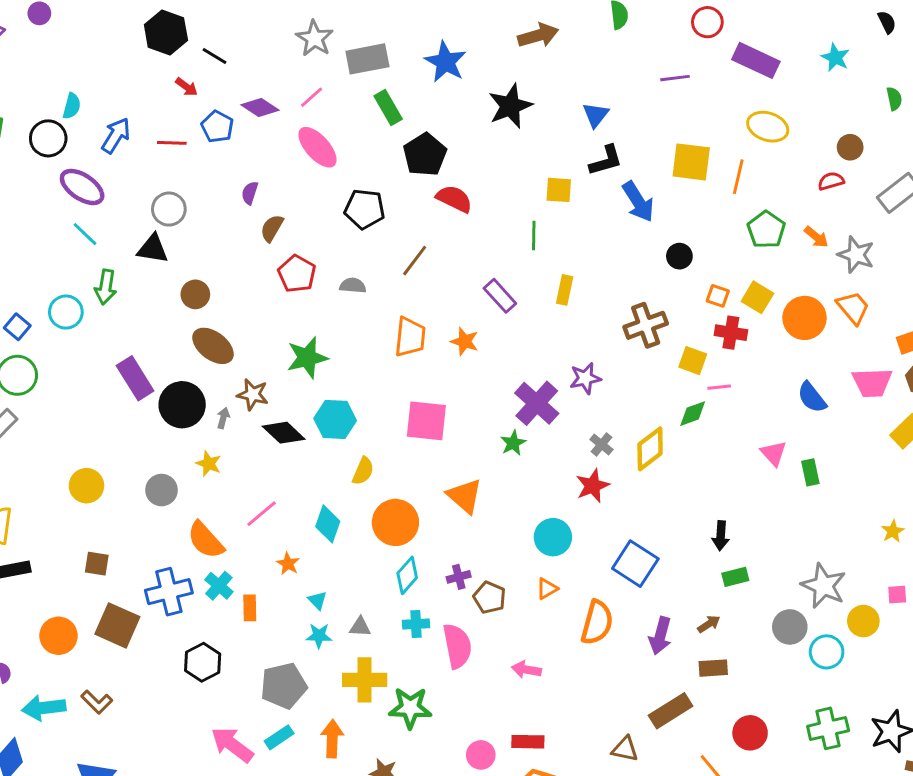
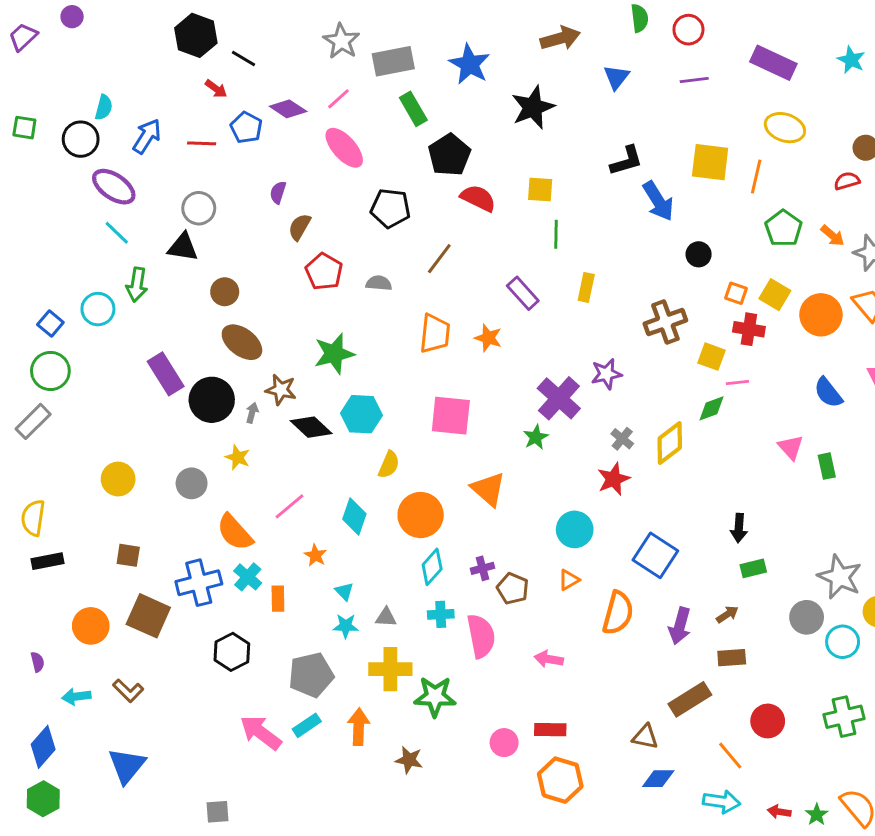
red circle: (707, 22) -> (688, 30), moved
blue triangle: (596, 115) -> (616, 77), moved
yellow square: (559, 190) -> (540, 190), moved
cyan arrow: (44, 708) -> (76, 696), size x0.7

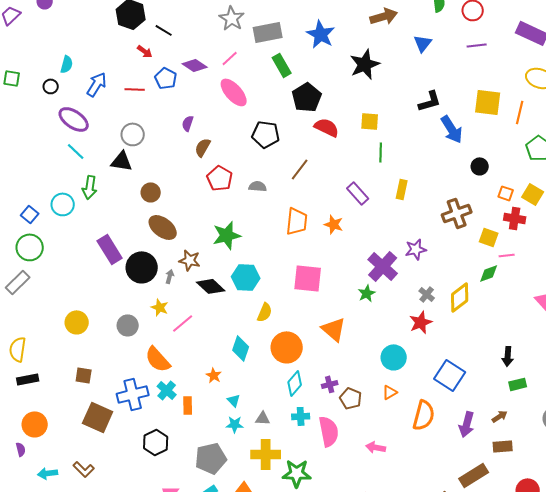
black circle: (81, 139) -> (51, 86), size x0.6
pink line: (289, 506) -> (183, 323), moved
orange circle: (91, 626) -> (35, 424), moved

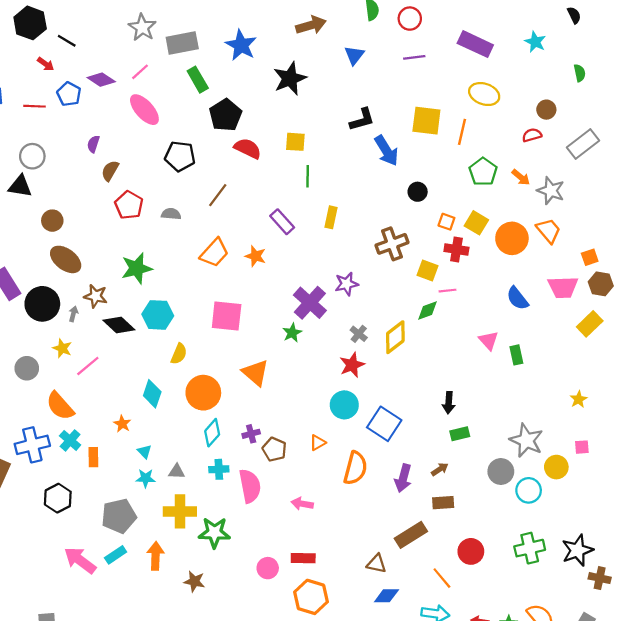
orange trapezoid: (297, 221) -> (214, 253), turned 36
cyan circle: (394, 357) -> (344, 405), moved

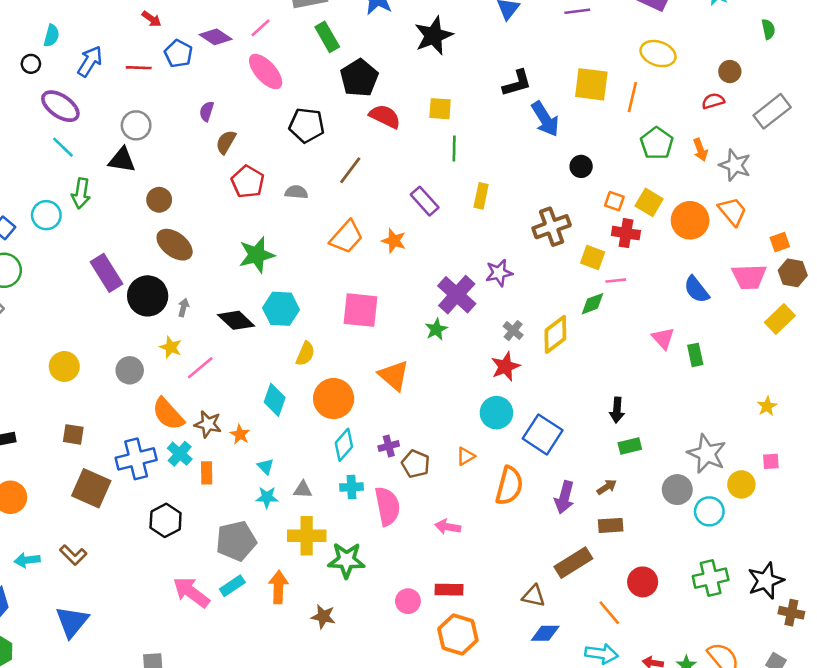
orange arrow: (521, 177) -> (700, 150), turned 30
brown star: (96, 296) -> (208, 424), moved

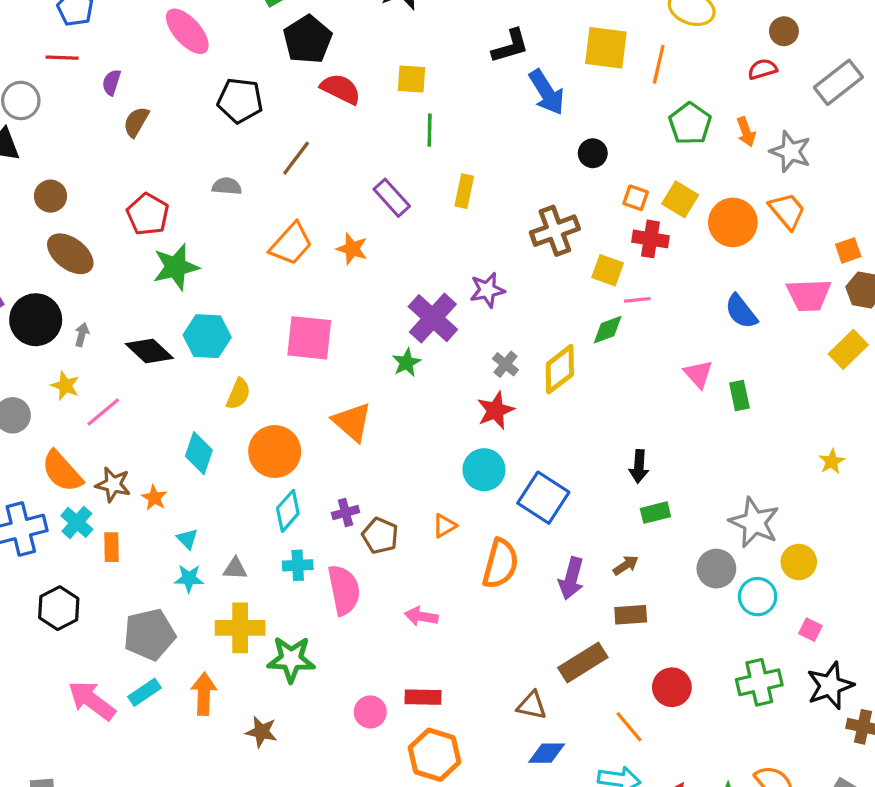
red line: (139, 68) -> (62, 58), moved
red pentagon: (248, 182) -> (148, 214), moved
pink square: (771, 461) -> (810, 630), moved, turned 30

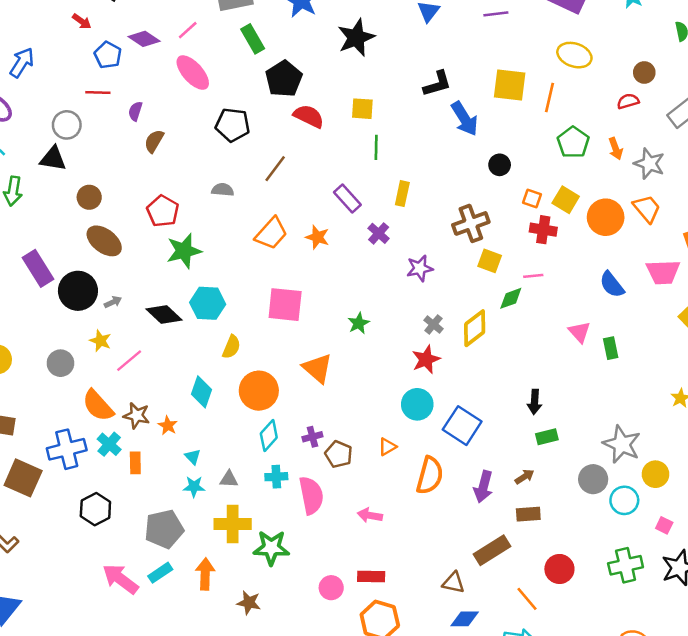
yellow square: (608, 270) -> (490, 261), moved
purple cross: (433, 318) -> (379, 233), moved, size x0.6
gray arrow: (82, 335) -> (113, 302), turned 49

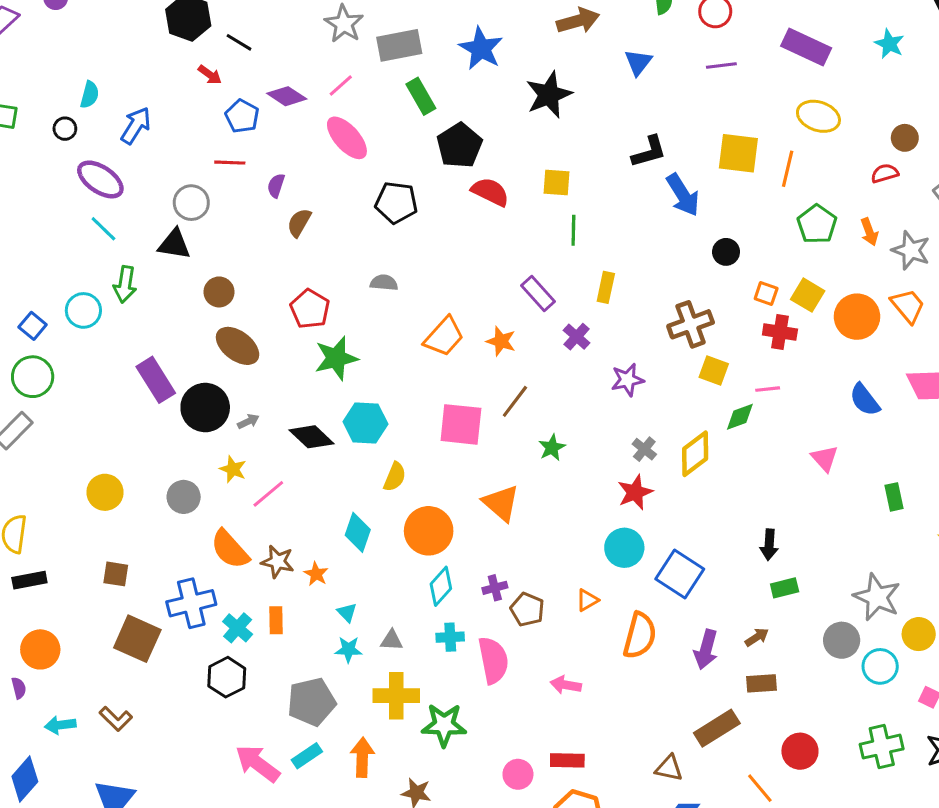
brown line: (275, 169) -> (515, 401), moved
green rectangle: (611, 348) -> (894, 497), moved
cyan cross: (109, 444) -> (238, 628), moved

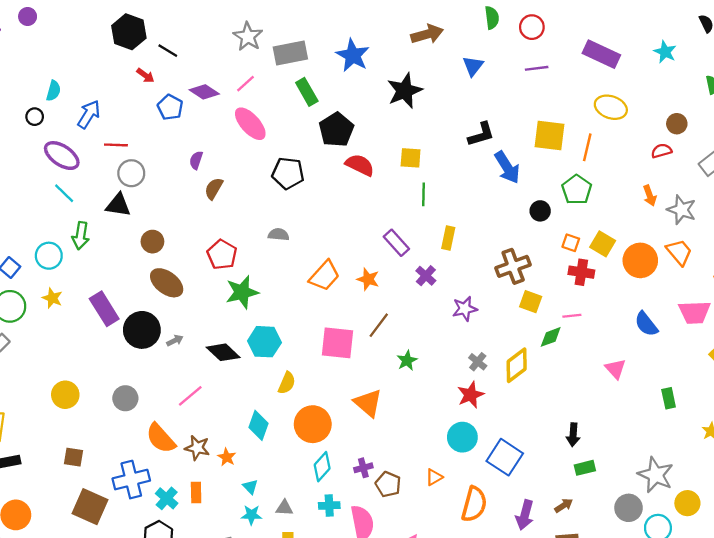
red line: (230, 163) -> (116, 145), moved
green pentagon: (817, 224) -> (577, 190), moved
yellow star: (233, 469) -> (52, 298), moved

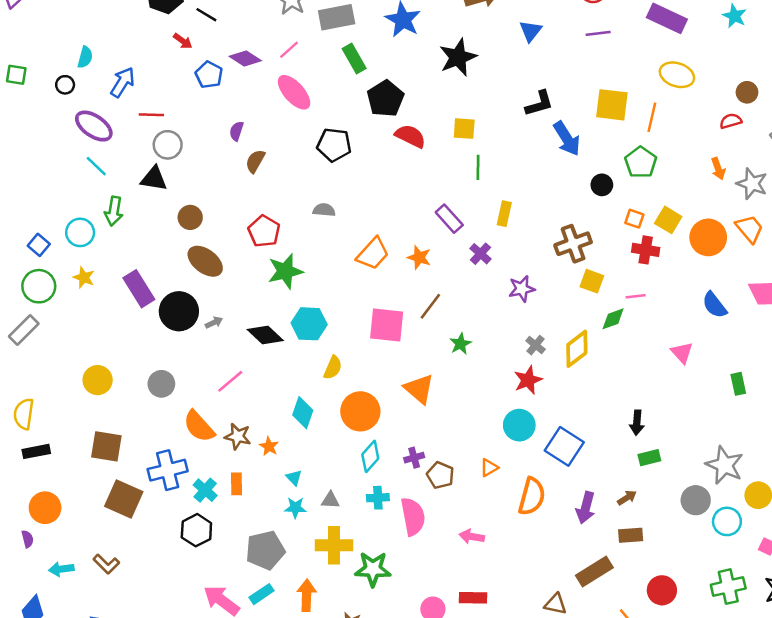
brown square: (74, 457) -> (106, 446), size x1.5

